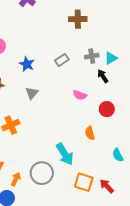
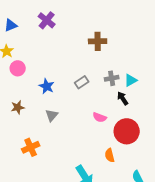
red circle: (107, 109) -> (127, 131), size x1.6

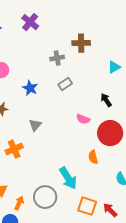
gray cross: (112, 78) -> (57, 58), moved
cyan triangle: (131, 80) -> (114, 67), moved
gray triangle: (52, 115) -> (35, 125), moved

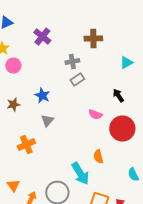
purple cross: (30, 22) -> (42, 37), moved
gray cross: (57, 58) -> (72, 62), moved
blue star: (30, 88) -> (42, 96), moved
orange semicircle: (93, 157) -> (98, 157), moved

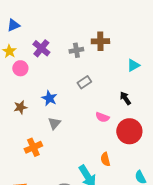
purple cross: (42, 37) -> (41, 48), moved
gray cross: (72, 62) -> (76, 50), moved

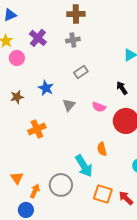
brown cross: (100, 41) -> (76, 14), moved
gray triangle: (54, 123) -> (69, 105), moved
orange cross: (33, 147) -> (37, 129), moved

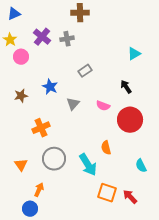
gray cross: (73, 40) -> (67, 39), moved
orange triangle: (17, 178) -> (21, 165), moved
gray circle: (61, 185) -> (54, 159), moved

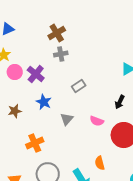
brown cross: (80, 13) -> (57, 33), moved, turned -30
purple cross: (42, 37) -> (36, 74), moved
black arrow: (126, 87) -> (120, 102), turned -120

